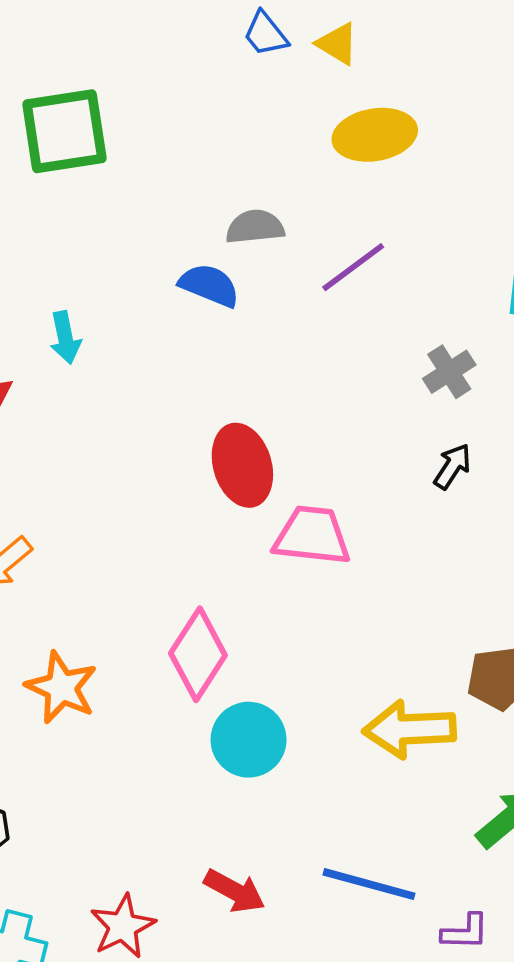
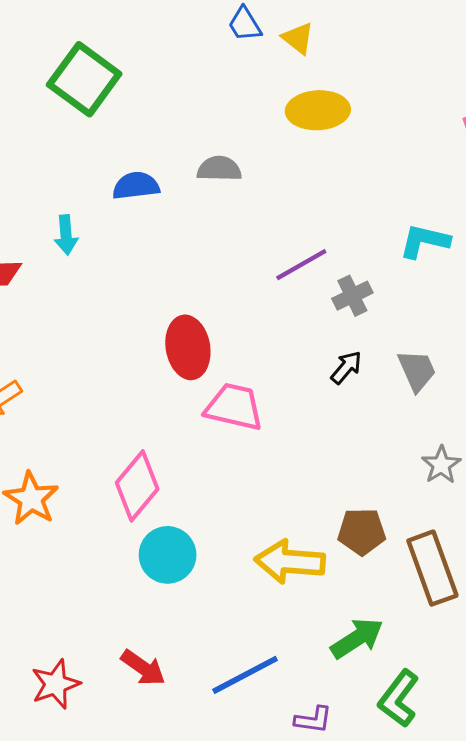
green square: (64, 131) -> (84, 79), turned 38
purple line: (353, 267) -> (301, 265), moved
blue semicircle: (209, 285) -> (136, 186), moved, turned -36
blue line: (369, 884) -> (245, 675), turned -50

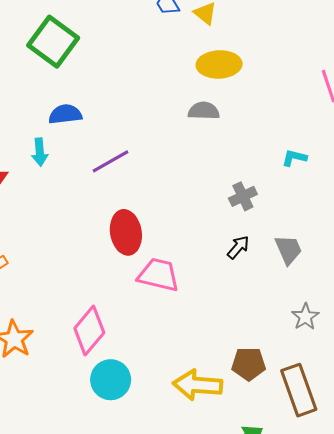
gray semicircle: (219, 169) -> (204, 111), moved
blue semicircle: (136, 186) -> (65, 114), moved
cyan L-shape: (425, 241) -> (294, 158), size x0.7
purple line: (301, 265) -> (111, 161), moved

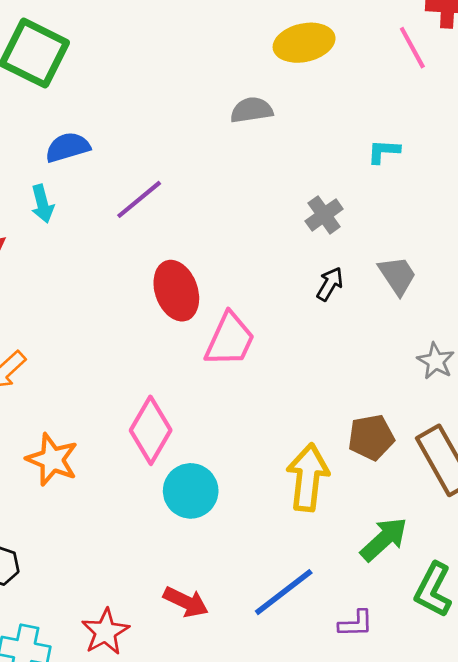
yellow ellipse: (219, 64) -> (304, 43), moved
pink trapezoid: (158, 275) -> (230, 340), turned 111
yellow arrow: (197, 385) -> (308, 477), turned 102

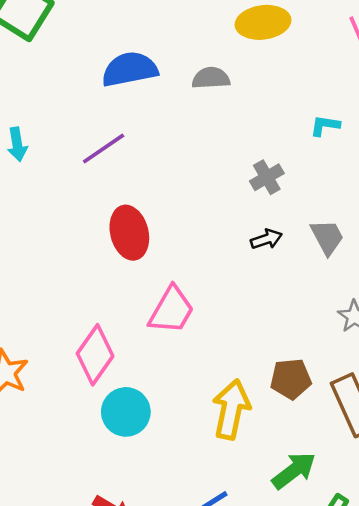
blue semicircle: (68, 147) -> (130, 69), moved, size x1.4
black arrow: (330, 284) -> (266, 239), turned 36
pink trapezoid: (230, 340) -> (171, 310), moved

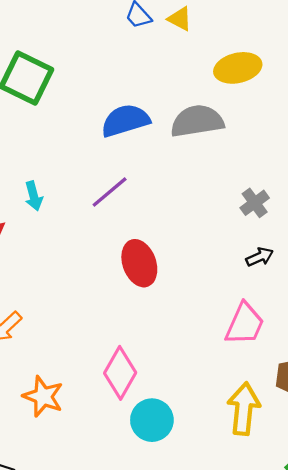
gray semicircle: (211, 78) -> (197, 121), size x1.6
pink trapezoid: (171, 310) -> (245, 324), moved

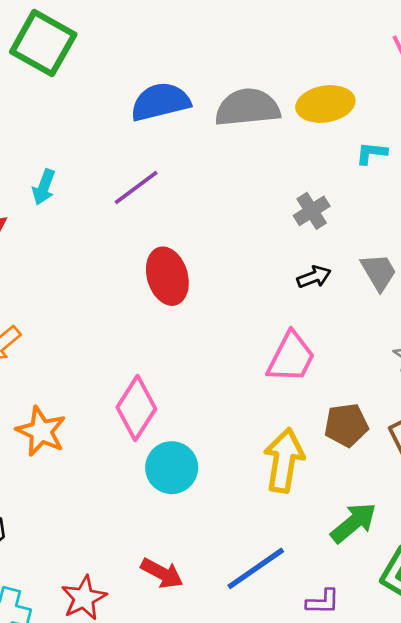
yellow ellipse: (238, 68) -> (325, 104), moved
cyan arrow: (34, 196) -> (44, 187), turned 32

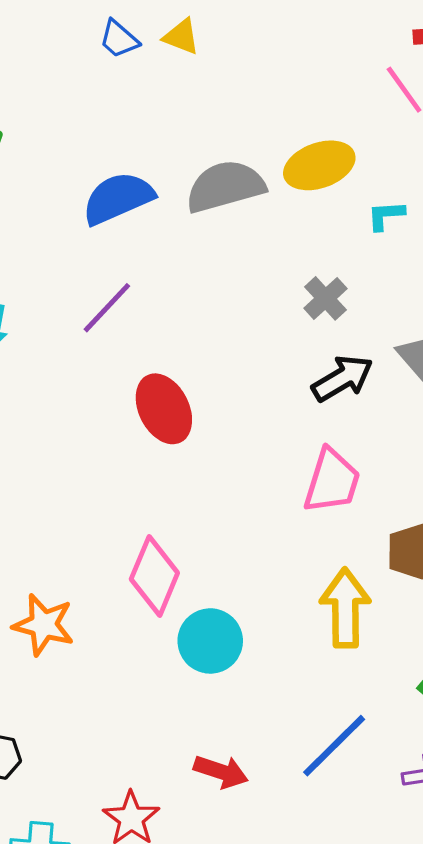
black arrow: (314, 277) -> (342, 378), size x1.5

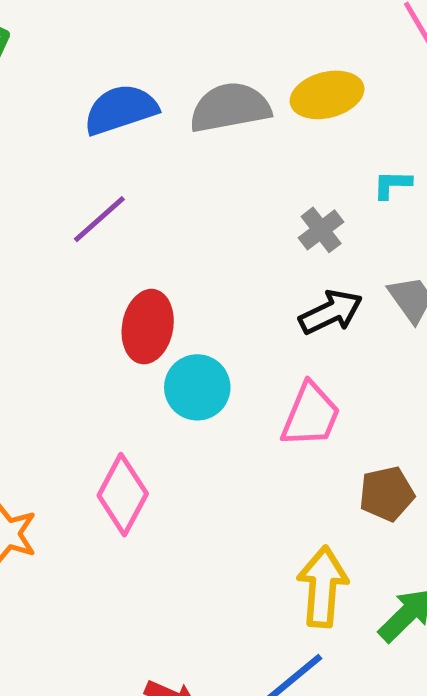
cyan L-shape: (386, 215) -> (392, 184), moved
red ellipse: (164, 409) -> (148, 327), turned 32
yellow arrow: (345, 608) -> (323, 587), moved
cyan circle: (210, 641) -> (197, 387), moved

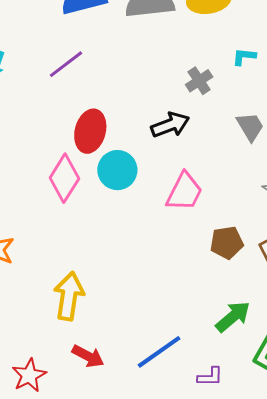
black arrow: (331, 312) -> (170, 125), moved
pink diamond: (123, 495) -> (64, 178), moved
yellow arrow: (323, 587) -> (69, 296), moved

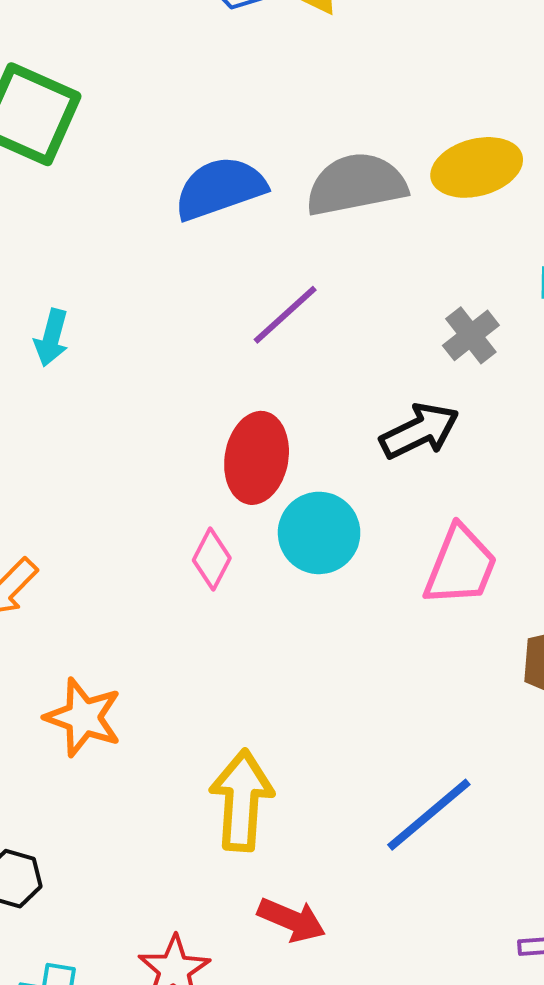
purple line: (66, 64) -> (285, 315), moved
pink diamond: (64, 178) -> (212, 559), size x0.6
blue line: (159, 352) -> (429, 815), moved

